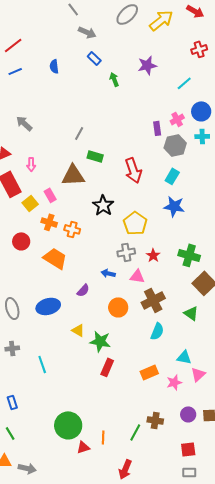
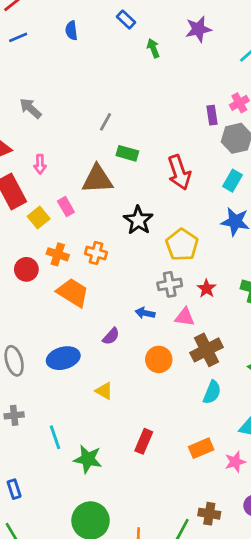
orange cross: (49, 222) -> (58, 254), moved
green star: (100, 341) -> (88, 459), moved

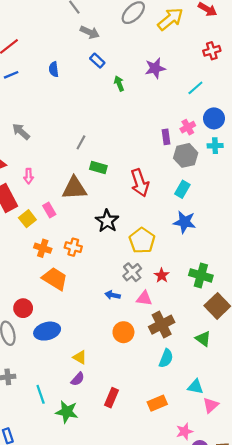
red circle: (26, 269) -> (23, 308), moved
gray cross: (170, 284) -> (132, 272), turned -30
purple semicircle: (111, 336) -> (78, 379), moved
pink star: (235, 462) -> (185, 431), moved

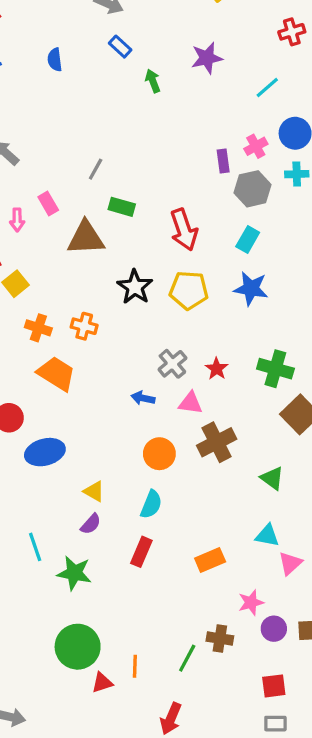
pink rectangle: (49, 210) -> (48, 204), moved
yellow pentagon: (142, 241) -> (189, 290), moved, turned -30
green triangle: (203, 339) -> (272, 478), moved
cyan semicircle: (166, 358) -> (151, 504), moved

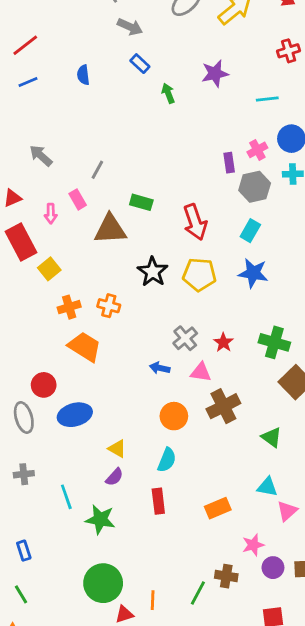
cyan line: (267, 87) -> (267, 99), turned 35
gray line: (96, 169) -> (97, 170), moved
orange cross: (38, 328) -> (69, 307), turned -35
red rectangle: (141, 552) -> (158, 501), turned -30

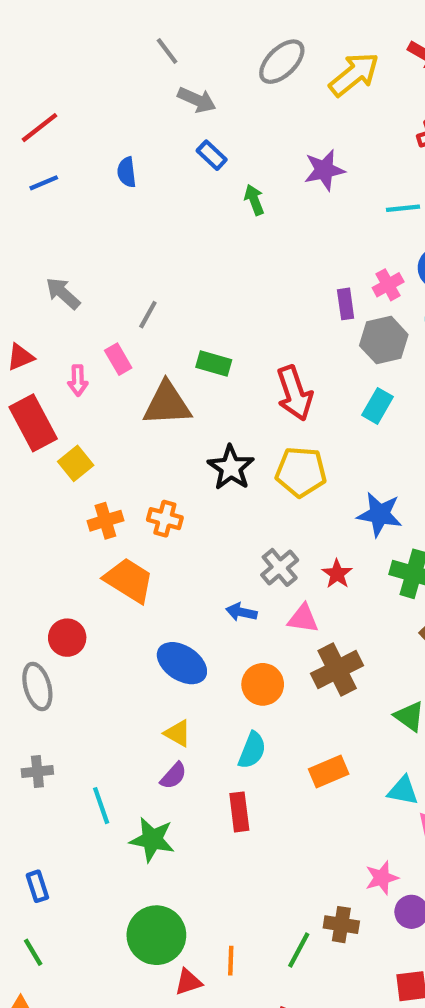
blue star: (253, 273) -> (380, 514), moved
blue ellipse: (75, 415) -> (182, 663), moved, turned 48
orange rectangle: (218, 508) -> (329, 772), moved

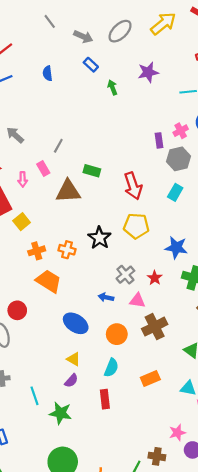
gray line: (167, 51) -> (50, 21), moved
gray ellipse: (282, 62) -> (120, 31), moved
black star: (231, 468) -> (99, 238), moved

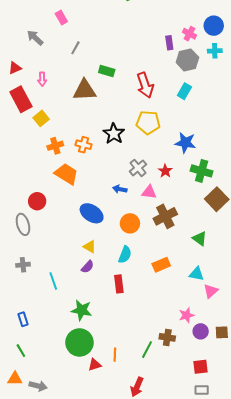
pink cross: (181, 131) -> (189, 34), turned -32
pink rectangle: (43, 169) -> (61, 18), moved
green star: (61, 413) -> (82, 310), moved

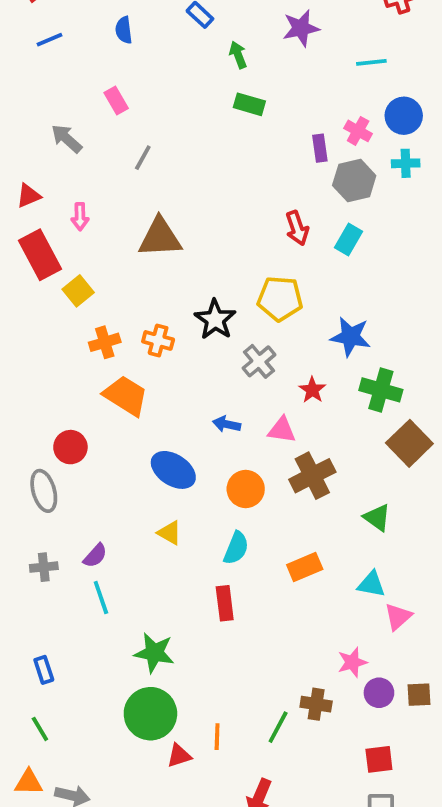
green rectangle: (107, 71) -> (249, 104), moved
red arrow: (145, 85) -> (297, 228), moved, size x0.7
gray cross: (138, 168) -> (259, 361), moved
purple semicircle: (88, 267) -> (95, 556), moved

